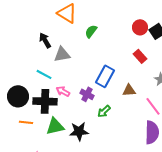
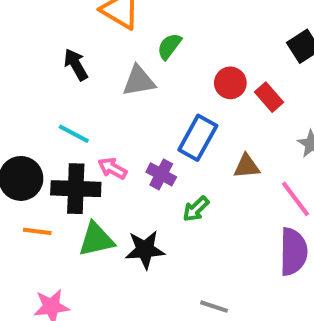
red circle: (140, 27) -> (230, 83), moved
gray triangle: (62, 54) -> (139, 81), moved

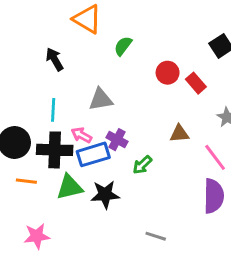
gray triangle: (139, 81) -> (101, 99), moved
cyan line: (74, 134) -> (53, 110), turned 65
blue rectangle: (198, 138) -> (93, 154), moved, turned 44

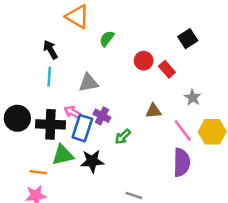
cyan line: (53, 110) -> (49, 77), moved
blue rectangle: (93, 154) -> (82, 128), turned -55
orange line: (26, 181) -> (38, 172), moved

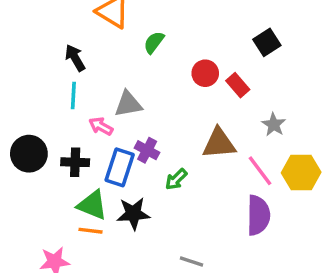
brown triangle: (153, 111) -> (219, 143), size x1.5
pink arrow: (73, 112) -> (101, 126), moved
black cross: (50, 124) -> (75, 162), size x0.7
green triangle: (63, 155) -> (92, 205), turned 35
orange line: (38, 172) -> (91, 231), moved

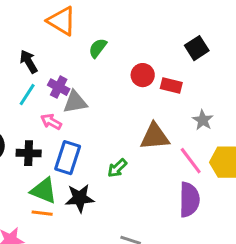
red rectangle: (238, 85) -> (171, 86), turned -35
cyan line: (73, 95) -> (27, 95), turned 30
purple cross: (147, 150) -> (59, 87), moved

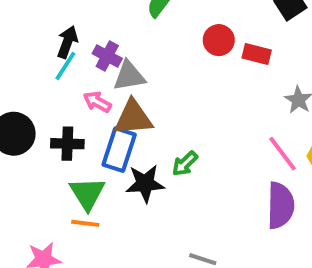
black arrow: (29, 62) -> (67, 42), moved, turned 50
brown triangle: (155, 137) -> (133, 118), moved
green triangle: (44, 191) -> (87, 193), turned 36
black star: (80, 198) -> (145, 183), moved

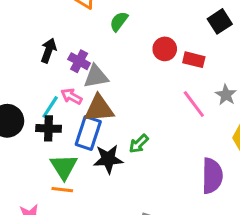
cyan line: (65, 66) -> (50, 107), moved
pink line: (282, 154) -> (194, 104), moved

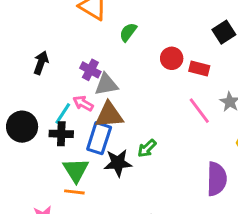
black arrow: (49, 50) -> (41, 63), moved

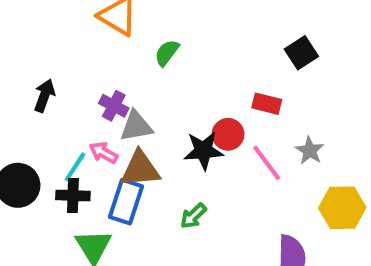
red circle: (172, 58) -> (228, 134), moved
black star: (118, 163) -> (204, 151), moved

